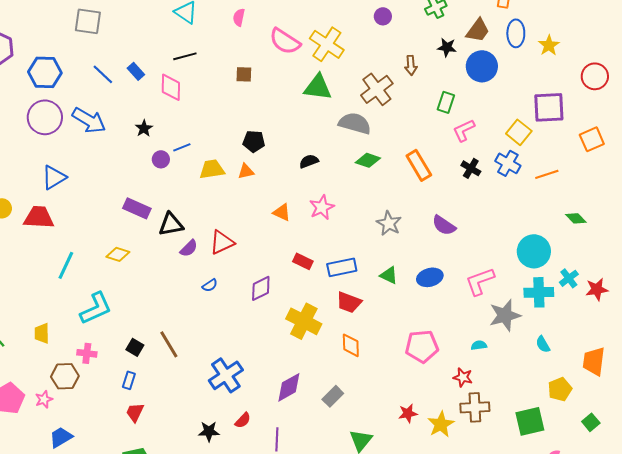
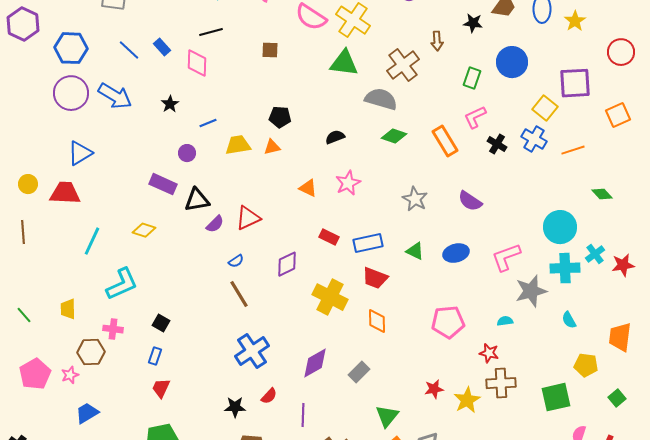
blue circle: (482, 66) -> (512, 62), moved
pink L-shape: (464, 130) -> (475, 117), moved
purple circle: (161, 159) -> (187, 153), moved
brown line: (169, 344) -> (239, 294), moved
yellow pentagon: (560, 389) -> (586, 365), turned 30

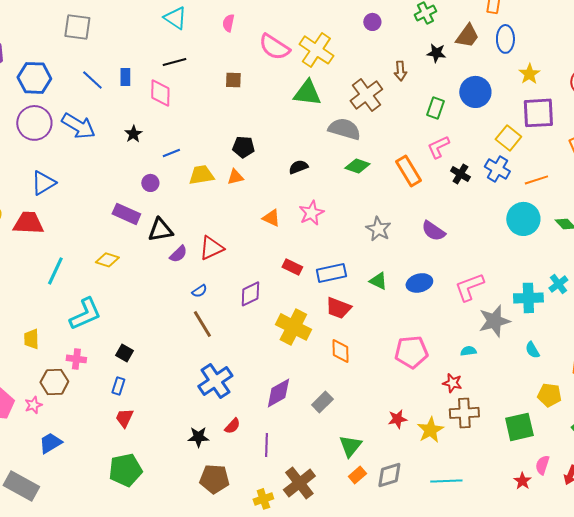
yellow star: (575, 21) -> (529, 74), moved
blue rectangle: (162, 47) -> (125, 77), turned 42
cyan circle: (560, 227) -> (523, 219), moved

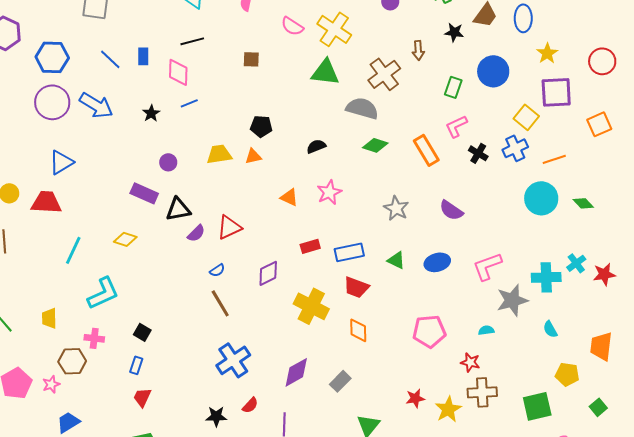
pink semicircle: (274, 47) -> (292, 26), size x0.7
blue line: (171, 153) -> (189, 103), moved
blue cross: (497, 169) -> (515, 148), turned 35
red rectangle: (292, 267) -> (310, 246), turned -42

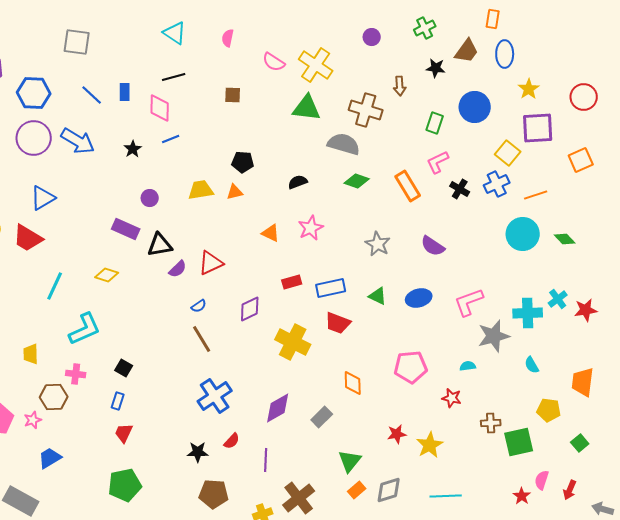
brown cross: (384, 74) -> (366, 110), turned -36
red trapezoid: (46, 202) -> (28, 238), turned -152
orange diamond: (358, 330) -> (353, 383), moved
brown cross: (482, 392) -> (491, 423), moved, size x0.7

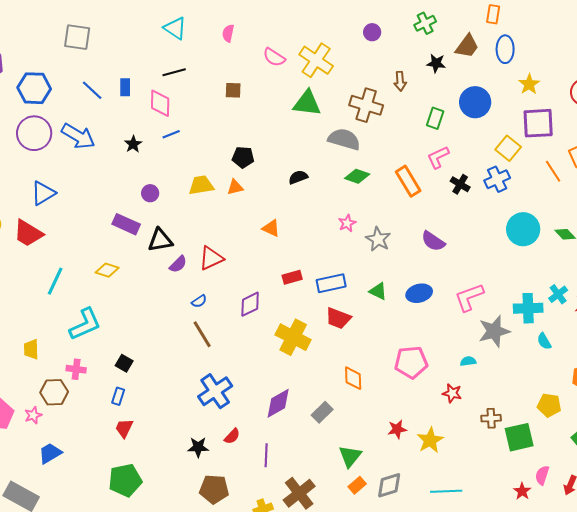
orange line: (536, 195) -> (553, 171), moved, turned 75
pink star: (311, 228) -> (347, 223), moved, size x0.7
cyan semicircle: (532, 365) -> (544, 341), moved

